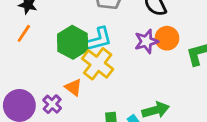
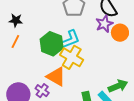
purple star: (146, 41) -> (104, 24), moved
orange triangle: (73, 87) -> (56, 77), size x1.5

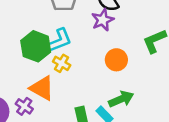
orange circle: (120, 33) -> (116, 60), moved
yellow cross: (72, 57) -> (62, 63), size x0.6

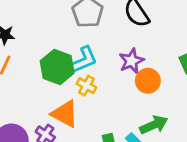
purple star: (103, 20) -> (131, 61), moved

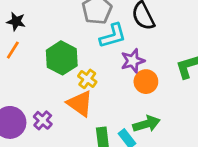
cyan L-shape: (84, 60) -> (113, 36), moved
orange triangle: (65, 114) -> (80, 103), moved

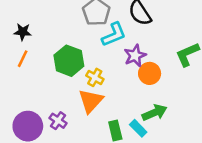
orange triangle: (80, 103) -> (91, 101), turned 44

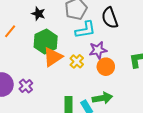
black star: (23, 32) -> (38, 14), moved
yellow cross: (95, 77) -> (77, 61), moved
orange triangle: (91, 101) -> (53, 57), moved

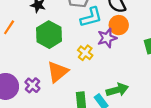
orange triangle: (53, 57) -> (58, 72), moved
orange circle: (106, 67) -> (119, 25), moved

